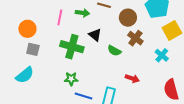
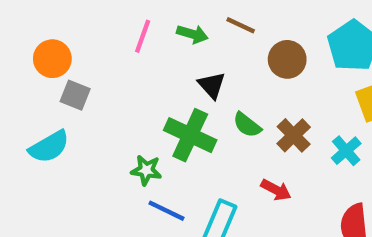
orange circle: (27, 29) -> (52, 59), moved
brown cross: (135, 38) -> (294, 135), moved
green cross: (72, 47) -> (190, 135), moved

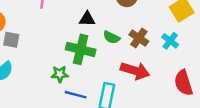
black triangle: (212, 85) -> (87, 19), turned -35
red arrow: (276, 190) -> (135, 71), size x1.6

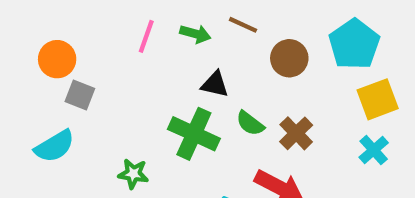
cyan cross: (170, 41) -> (374, 150), moved
green star: (60, 74) -> (133, 174), moved

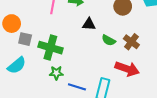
green cross: (194, 134) -> (50, 48), moved

